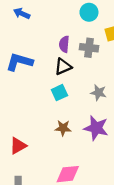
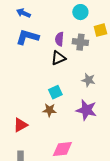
blue L-shape: (19, 62) -> (27, 37), moved
cyan square: (59, 93) -> (55, 92), moved
brown star: (63, 128) -> (49, 110), moved

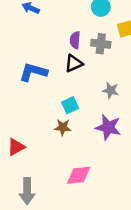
blue L-shape: (27, 37) -> (33, 72), moved
red triangle: (20, 125) -> (16, 147), moved

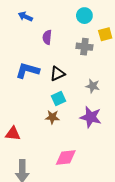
purple semicircle: (75, 40) -> (47, 37), moved
black triangle: (74, 63) -> (57, 74), moved
red triangle: (16, 147) -> (13, 134), turned 35

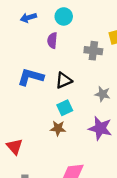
cyan circle: (84, 16) -> (64, 16), moved
blue arrow: (25, 17) -> (28, 18), turned -40
red triangle: (13, 134) -> (15, 147), turned 42

